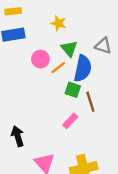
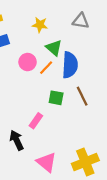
gray triangle: (103, 46) -> (81, 21), moved
green square: (73, 90) -> (56, 98), moved
pink rectangle: (70, 121) -> (36, 121), moved

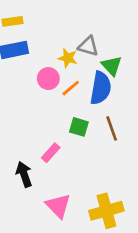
gray triangle: (81, 21) -> (88, 46), moved
yellow star: (40, 25) -> (68, 58), moved
green triangle: (54, 48) -> (112, 66), moved

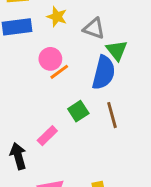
yellow star: (68, 58) -> (57, 17), moved
orange line: (71, 88) -> (59, 72), moved
green square: (79, 127) -> (78, 111), turned 36

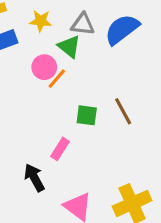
green triangle: (117, 50) -> (69, 47), moved
blue semicircle: (104, 73) -> (122, 29), moved, turned -128
green square: (78, 111) -> (87, 115), turned -36

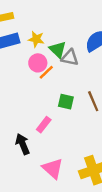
yellow star: (41, 21) -> (36, 39), moved
gray triangle: (83, 24) -> (70, 58), moved

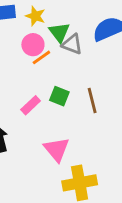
pink rectangle: (44, 125) -> (31, 105), moved
pink triangle: (53, 168) -> (57, 149), moved

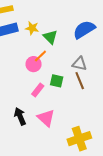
gray triangle: (72, 44) -> (80, 64), moved
pink circle: (33, 45) -> (34, 64), moved
pink triangle: (57, 149) -> (46, 118), moved

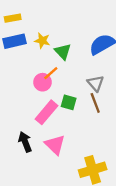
gray triangle: (80, 64) -> (96, 83), turned 35
pink rectangle: (38, 90) -> (46, 112), size x1.5

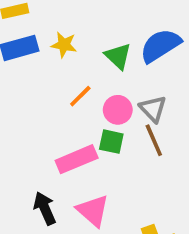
green triangle: (63, 51) -> (118, 56), moved
pink circle: (42, 82) -> (118, 110), moved
pink rectangle: (46, 112) -> (77, 159), turned 30

